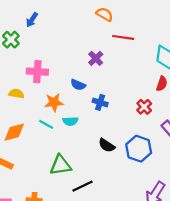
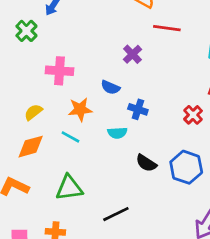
yellow semicircle: (16, 94) -> (33, 112), moved, turned -48
cyan semicircle: (70, 121) -> (117, 133), moved
green triangle: (60, 165) -> (69, 188), moved

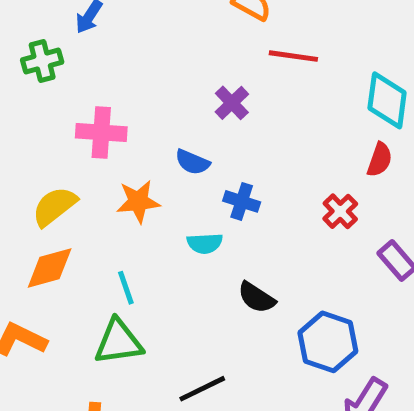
green cross: (26, 31) -> (42, 61), turned 30
yellow semicircle: (33, 112) -> (54, 206), size x1.4
cyan line: (70, 137) -> (126, 288), moved, turned 42
blue hexagon: (186, 167) -> (328, 342), moved

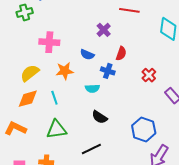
red semicircle: (380, 160) -> (121, 54), moved
cyan line: (126, 288) -> (54, 98), moved
black semicircle: (256, 298) -> (100, 117), moved

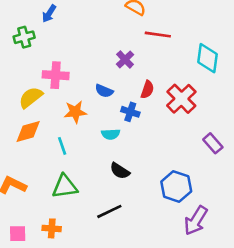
yellow semicircle: (30, 73) -> (31, 97), moved
red cross: (149, 75) -> (181, 99), moved, size x1.6
orange diamond: (28, 99) -> (28, 131), moved

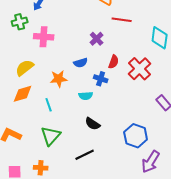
pink cross: (56, 75) -> (44, 37), moved
blue semicircle: (104, 91) -> (81, 63), turned -40
green triangle: (65, 187) -> (51, 136), turned -40

